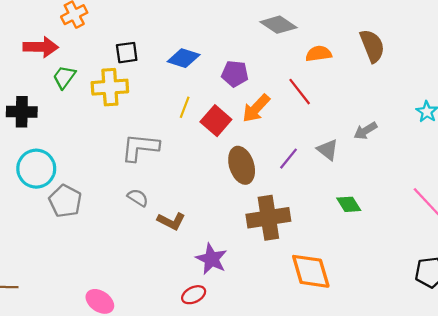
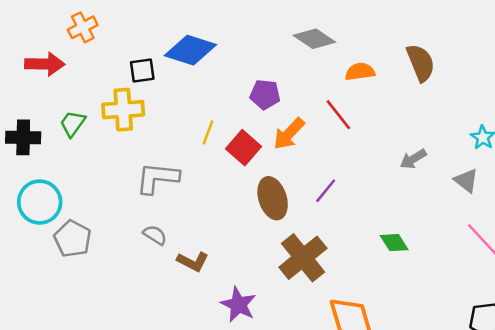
blue diamond: (184, 58) -> (190, 50), moved, size x1.4
green trapezoid: (64, 77) -> (73, 124), moved
gray triangle: (328, 150) -> (466, 181), moved
brown cross: (268, 218) -> (303, 258), turned -30

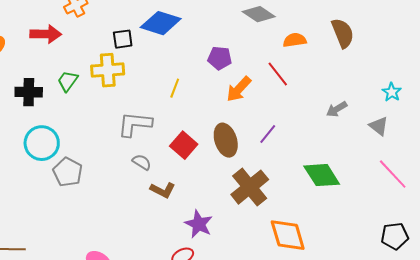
red square: (243, 148) -> (184, 145), moved
gray semicircle: (155, 235) -> (142, 162), moved
green diamond: (394, 243) -> (322, 175), size x1.6

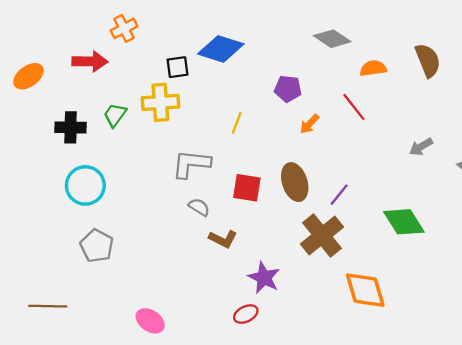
orange arrow: (239, 89) -> (309, 124), size x0.7
purple line: (268, 134) -> (339, 195), moved
red square: (184, 145) -> (247, 188), turned -32
gray pentagon: (68, 172) -> (97, 246), moved

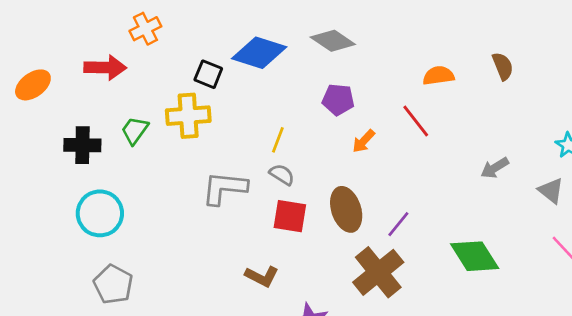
gray diamond: (332, 39) -> (333, 41), moved
brown semicircle: (428, 60) -> (503, 66), size x0.7
black square: (178, 67) -> (208, 74), turned 30
gray semicircle: (199, 207) -> (282, 175), moved

